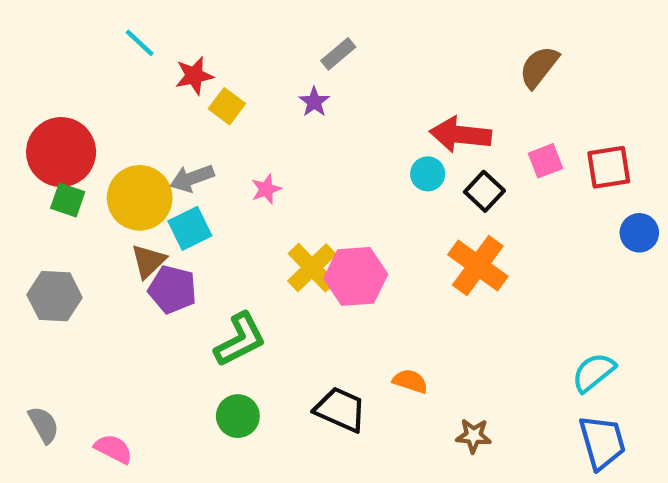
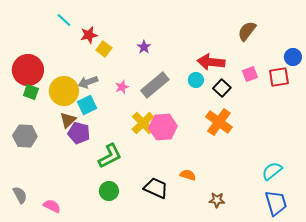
gray rectangle: (338, 54) -> (155, 85), moved, size x1.8
blue circle: (639, 233) -> (293, 57), moved

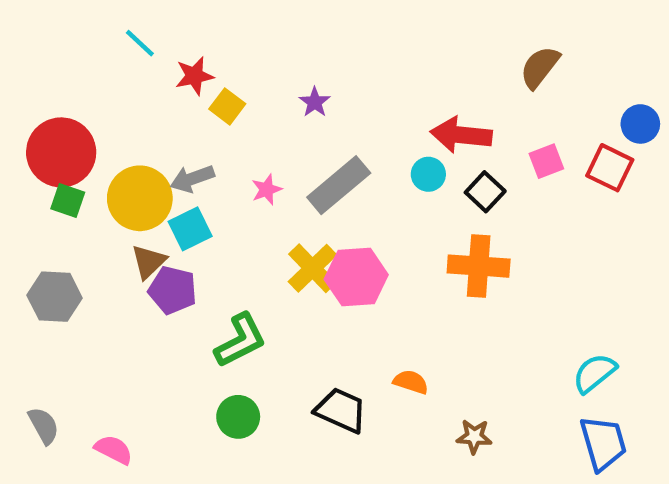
red square: (279, 77) -> (610, 168), turned 35
orange cross: (219, 122) -> (479, 266), turned -32

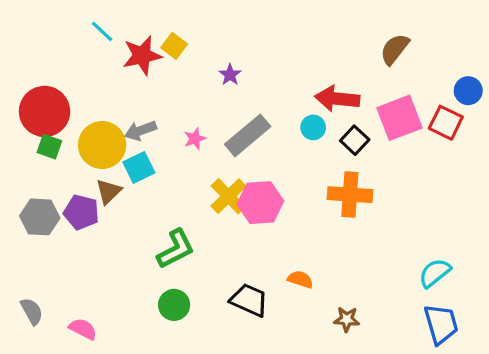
red star: (194, 76) -> (142, 55), size x1.4
yellow square: (227, 106) -> (174, 46), moved
pink square: (546, 161) -> (399, 118), size x1.8
purple pentagon: (173, 290) -> (81, 212), moved

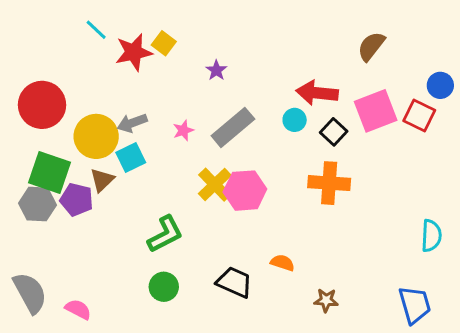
green square: (49, 147) -> (50, 173), moved, size x1.8
cyan semicircle: (435, 273) -> (431, 236), moved, turned 132
gray semicircle: (32, 311) -> (30, 293), size x1.6

